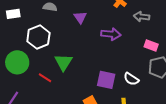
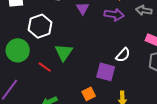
purple arrow: (111, 34) -> (114, 15), moved
white semicircle: (131, 79) -> (123, 55), moved, turned -84

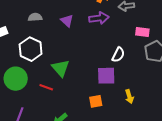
orange square: (89, 94) -> (96, 101), turned 32

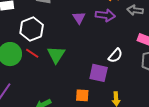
purple triangle: (67, 21) -> (79, 18), moved
red line: (46, 87) -> (32, 53), moved

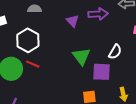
green triangle: (56, 55) -> (81, 56), moved

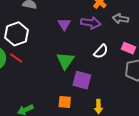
white semicircle: (115, 52) -> (101, 51), moved

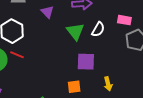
purple triangle: (64, 24) -> (47, 12), moved
green triangle: (65, 61) -> (75, 31), moved

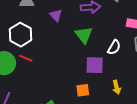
white semicircle: (98, 29) -> (114, 47), moved

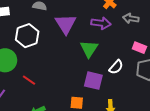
purple triangle: (56, 15) -> (66, 24), size x1.6
red line: (26, 58) -> (29, 80), moved

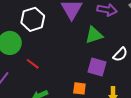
green triangle: (89, 49) -> (94, 35), turned 36

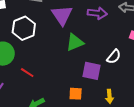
green triangle: (94, 35) -> (75, 42), moved

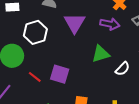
green triangle: (75, 42) -> (101, 54), moved
purple square: (92, 71) -> (60, 74), moved

